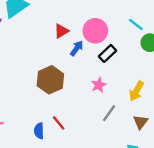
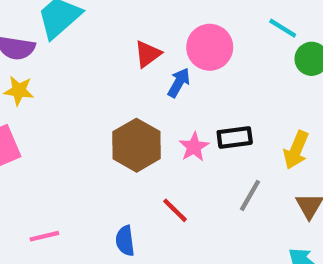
black rectangle: (108, 53) -> (235, 137), moved, turned 42
pink star: (99, 85) -> (194, 147), moved
red line: (59, 123) -> (175, 210), moved

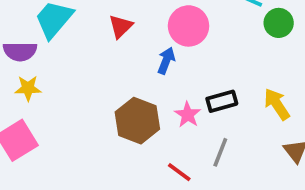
red triangle: (148, 54) -> (121, 26), moved
yellow arrow: (296, 150) -> (277, 104), turned 132
gray line: (250, 195) -> (220, 152), moved

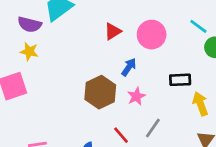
red triangle: (121, 26) -> (113, 31), moved
blue arrow: (166, 61) -> (129, 67), moved
black rectangle: (222, 101) -> (180, 80), moved

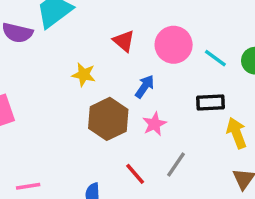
cyan line: (198, 26) -> (215, 58), moved
red triangle: (113, 31) -> (124, 41), turned -48
yellow star: (29, 51) -> (84, 75), moved

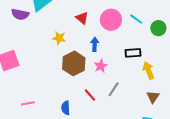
cyan line: (215, 58) -> (136, 19), moved
blue arrow: (145, 87) -> (95, 44), turned -32

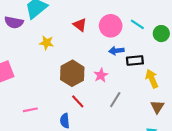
yellow star: (59, 38) -> (47, 43), moved
blue arrow: (95, 44) -> (116, 51), moved, turned -96
red line: (90, 95) -> (78, 101), moved
pink line: (28, 103) -> (30, 110), moved

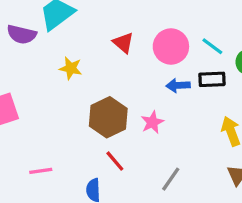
black rectangle: (135, 61) -> (212, 79), moved
gray line: (115, 100) -> (171, 179), moved

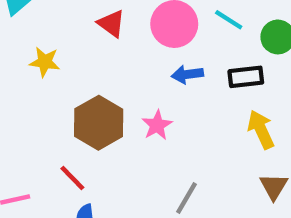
black rectangle: (212, 79) -> (246, 77), moved
red line: (115, 161) -> (72, 178), moved

